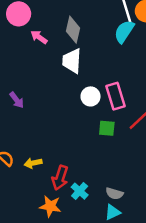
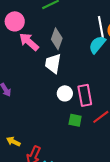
pink arrow: (39, 37) -> (29, 42), size x1.5
yellow arrow: (33, 163) -> (13, 142), turned 32

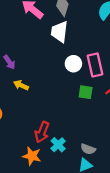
yellow arrow: (13, 142) -> (21, 85), moved

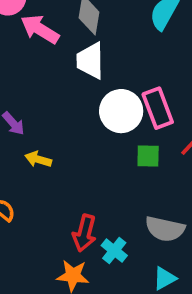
white circle: (73, 64) -> (121, 111), size x1.5
gray semicircle: (88, 149) -> (165, 229), moved, size x1.5

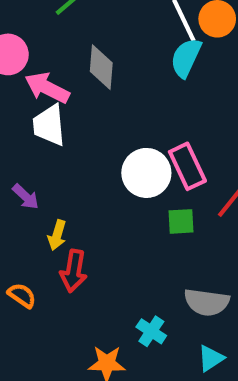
white trapezoid: (90, 61) -> (49, 125), moved
yellow arrow: (38, 159) -> (57, 235), turned -85
red arrow: (84, 233) -> (74, 271), moved

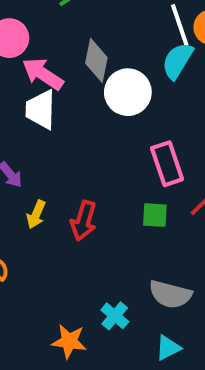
white circle: (146, 173) -> (128, 92), moved
red arrow: (74, 271) -> (84, 221), moved

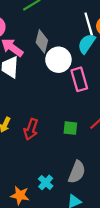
pink rectangle: (167, 164) -> (79, 79), moved
gray semicircle: (170, 294) -> (77, 172), turned -85

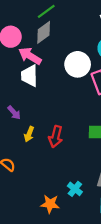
gray diamond: (42, 41) -> (44, 32), moved, turned 45

